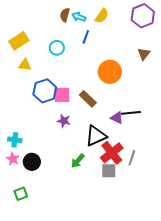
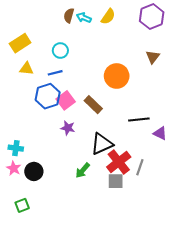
blue line: (86, 37) -> (55, 73), moved, turned 56
pink square: (62, 95) -> (66, 100), turned -36
purple triangle: (117, 118) -> (160, 133), moved

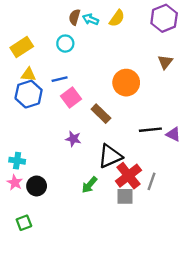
cyan circle: (60, 51) -> (65, 44), moved
blue hexagon: (48, 96) -> (29, 94), moved
pink square: (66, 100) -> (71, 98), moved
purple triangle: (160, 133) -> (173, 134), moved

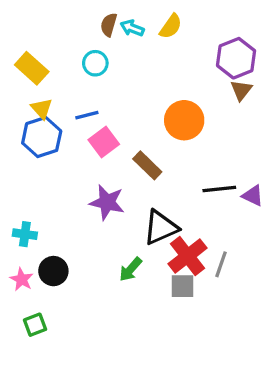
purple hexagon: (164, 18) -> (236, 58), moved
yellow rectangle: (22, 47) -> (32, 68), turned 75
yellow triangle: (29, 75) -> (42, 108), turned 42
purple star: (73, 139) -> (107, 202), size x1.5
pink star: (15, 183) -> (22, 279), moved

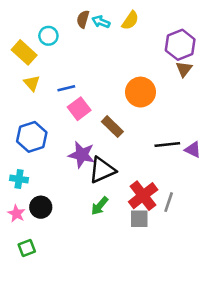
cyan circle: (95, 63) -> (48, 36), moved
blue hexagon: (42, 137) -> (32, 137), moved
black triangle: (161, 227) -> (102, 170), moved

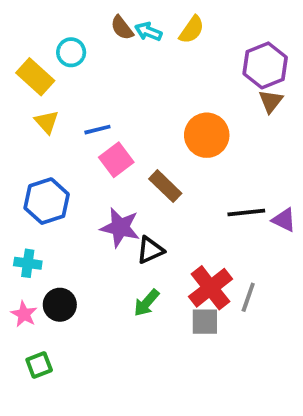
brown semicircle: (83, 19) -> (122, 28), turned -54
black triangle: (102, 170) -> (150, 250), size x0.7

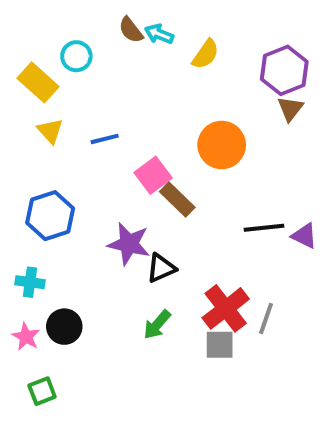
yellow semicircle: (192, 30) -> (206, 54), moved
pink square: (116, 160) -> (153, 175), moved

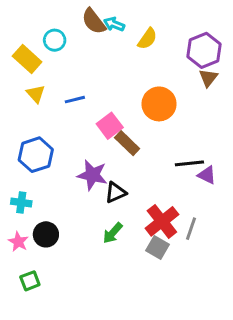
brown semicircle: (131, 30) -> (94, 21), size x1.4
purple triangle: (304, 236) -> (207, 175), moved
gray square: (220, 345) -> (158, 247), turned 30

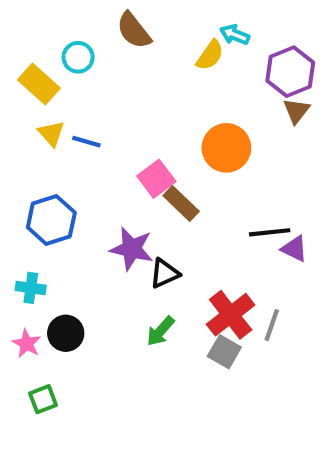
cyan arrow: (114, 24) -> (235, 35), moved
blue line: (75, 100) -> (86, 142), moved, turned 30

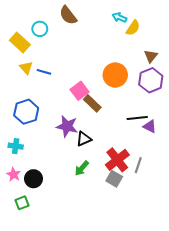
yellow semicircle: (210, 55) -> (133, 28), moved
purple hexagon: (290, 72) -> (151, 80), moved
black circle: (66, 333) -> (34, 179), moved

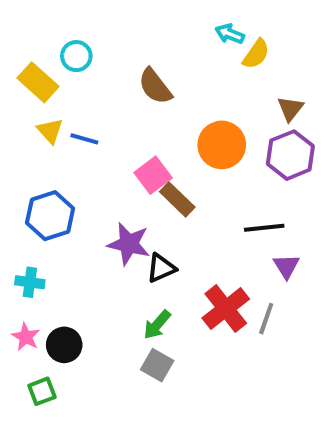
brown semicircle: (68, 15) -> (155, 86), moved
purple triangle: (150, 126) -> (286, 266), moved, turned 32
gray square: (114, 179) -> (157, 365), moved

